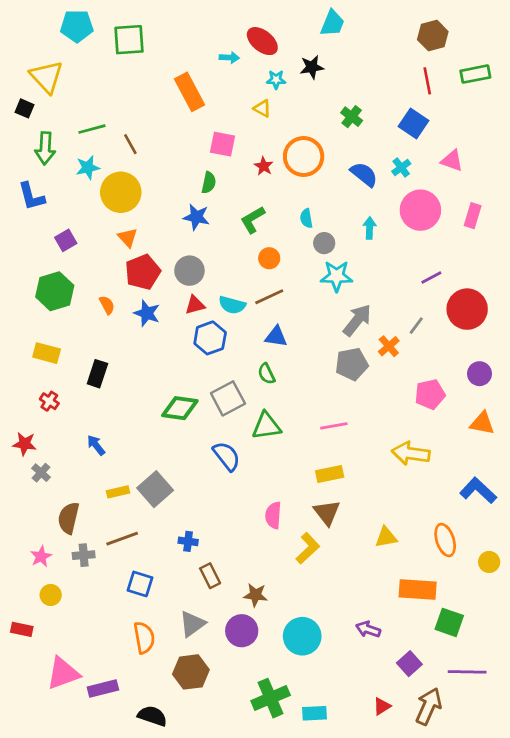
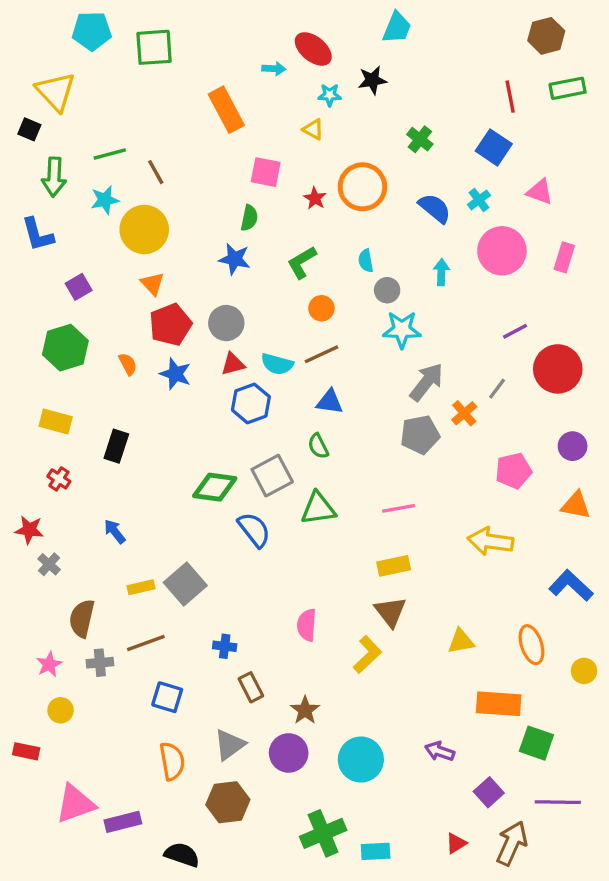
brown hexagon: (433, 36) -> (546, 36), moved
blue semicircle: (227, 456) -> (254, 530), moved
pink semicircle: (273, 515) -> (307, 625), moved
brown star: (255, 595) -> (305, 710), turned 30

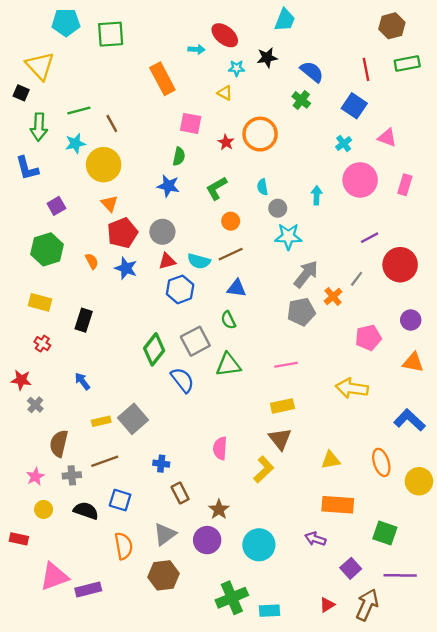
blue semicircle: (435, 208) -> (312, 72), moved
green diamond: (215, 487) -> (154, 349), turned -60
yellow circle: (584, 671) -> (419, 481), size x1.5
orange rectangle: (499, 704) -> (338, 505), moved
black semicircle: (182, 855) -> (86, 511), moved

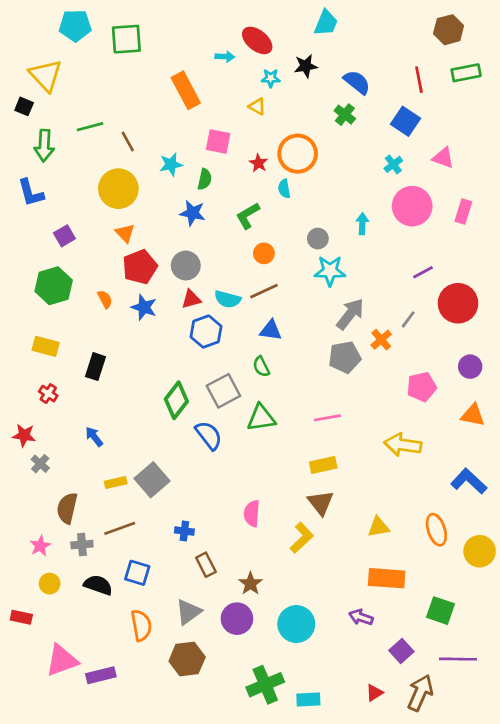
cyan star: (75, 143) -> (171, 164), moved
cyan semicircle: (262, 187) -> (284, 189), moved

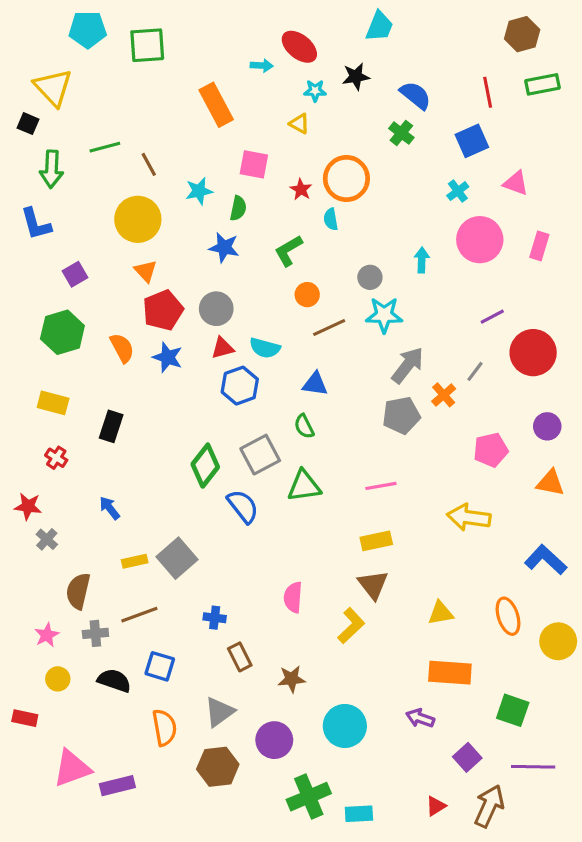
blue square: (405, 121) -> (472, 141), turned 32
brown line: (264, 291) -> (329, 328), moved
orange semicircle: (105, 299) -> (122, 348), size x1.4
brown star: (250, 584) -> (292, 679), turned 30
purple circle: (237, 619) -> (274, 740), moved

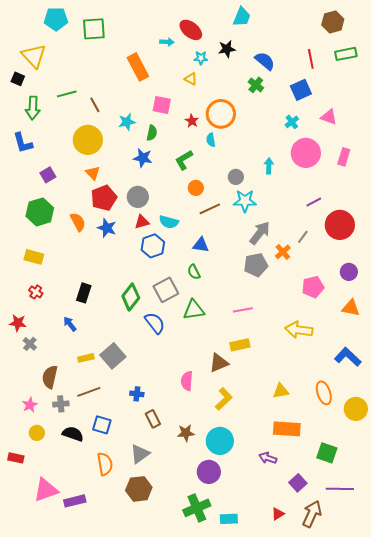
black rectangle: (111, 426) -> (84, 293), moved
brown triangle: (373, 585) -> (219, 363), moved, turned 45
cyan circle: (345, 726) -> (220, 441), moved
purple circle: (274, 740) -> (209, 472), moved

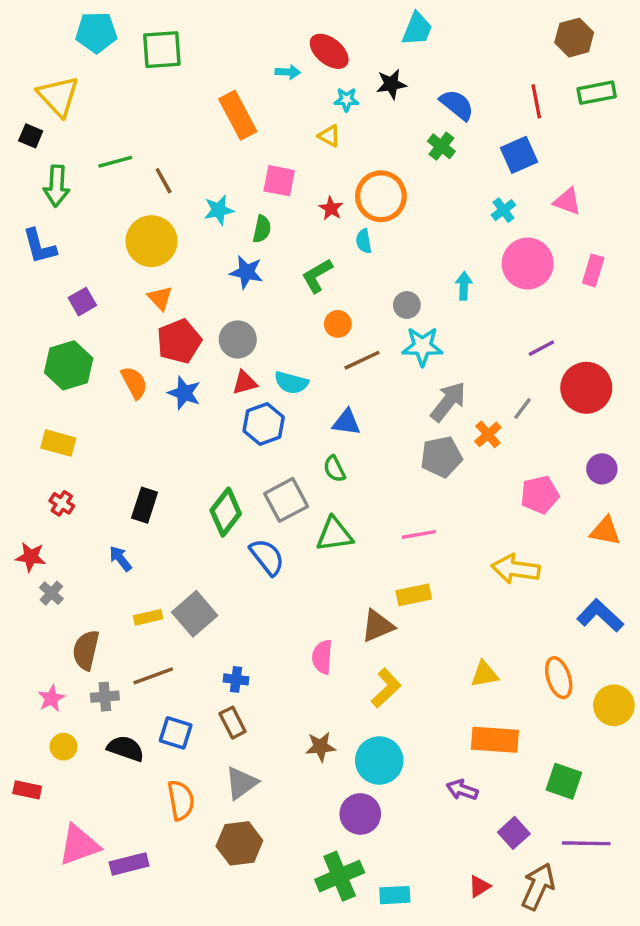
brown rectangle: (153, 419) -> (233, 723), moved

